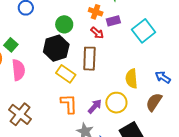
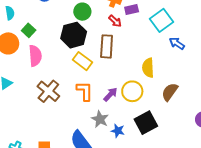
blue arrow: (163, 77) -> (177, 43), moved
brown cross: (20, 114) -> (48, 91), moved

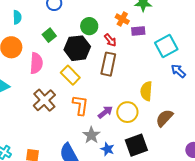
red arrow: (115, 21) -> (110, 40), moved
green square: (29, 30) -> (49, 35), moved
yellow rectangle: (82, 61) -> (70, 75), moved

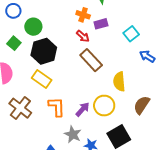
green circle: (89, 26) -> (33, 27), moved
red arrow: (110, 40) -> (83, 36), moved
cyan square: (166, 46) -> (131, 34), size x0.7
brown rectangle: (108, 64) -> (91, 60), moved, turned -45

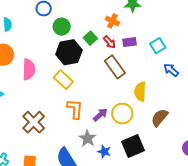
purple rectangle: (101, 24) -> (130, 42), moved
green square: (14, 43) -> (90, 38), moved
brown cross: (20, 108) -> (34, 122), moved

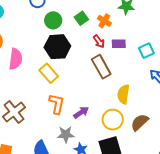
green square: (90, 38) -> (81, 18), moved
yellow circle: (122, 114) -> (113, 120), moved
gray star: (88, 138) -> (66, 134), turned 30

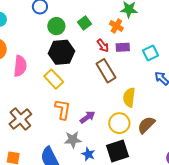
orange cross: (104, 21) -> (116, 26), moved

